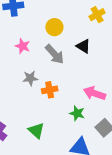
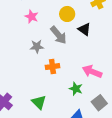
yellow circle: (54, 27) -> (67, 14), moved
pink star: (23, 46) -> (32, 17), moved
gray star: (30, 78) -> (37, 46), moved

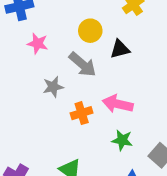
black triangle: (84, 29) -> (120, 49), turned -40
pink arrow: (92, 72) -> (118, 104), moved

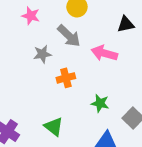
black triangle: (120, 49) -> (126, 24), moved
pink arrow: (118, 104) -> (104, 53), moved

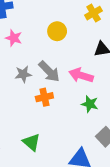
gray arrow: (69, 36) -> (49, 72), moved
green star: (100, 103) -> (90, 104), moved

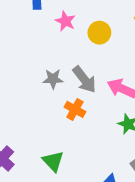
pink star: (14, 38) -> (65, 21), moved
orange cross: (44, 97) -> (75, 109), turned 35

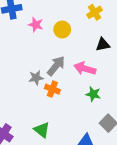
gray star: (53, 79) -> (36, 78), moved
gray arrow: (84, 80) -> (56, 66), turned -95

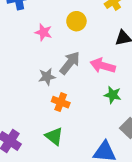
pink star: (36, 25) -> (43, 32), moved
orange cross: (52, 89) -> (61, 102), moved

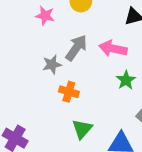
green star: (113, 95) -> (126, 80), turned 30
green triangle: (54, 136) -> (82, 129), moved, turned 36

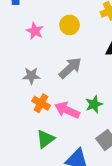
gray arrow: (76, 48) -> (70, 68), moved
pink arrow: (113, 49) -> (67, 110), moved

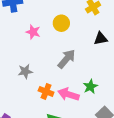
gray star: (31, 76) -> (25, 71), moved

